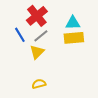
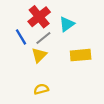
cyan triangle: (73, 23) -> (67, 24), moved, turned -35
yellow rectangle: (74, 38) -> (81, 55), moved

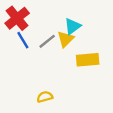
red cross: (39, 17) -> (17, 18), moved
yellow triangle: (39, 55) -> (66, 39), moved

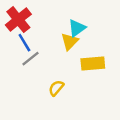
gray line: (47, 41) -> (31, 59), moved
yellow semicircle: (45, 97) -> (56, 88), moved, turned -35

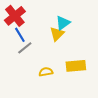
yellow rectangle: (93, 64) -> (76, 66), moved
yellow semicircle: (56, 88) -> (46, 72), turned 40

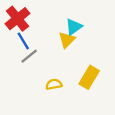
yellow rectangle: (76, 66) -> (89, 77), turned -54

